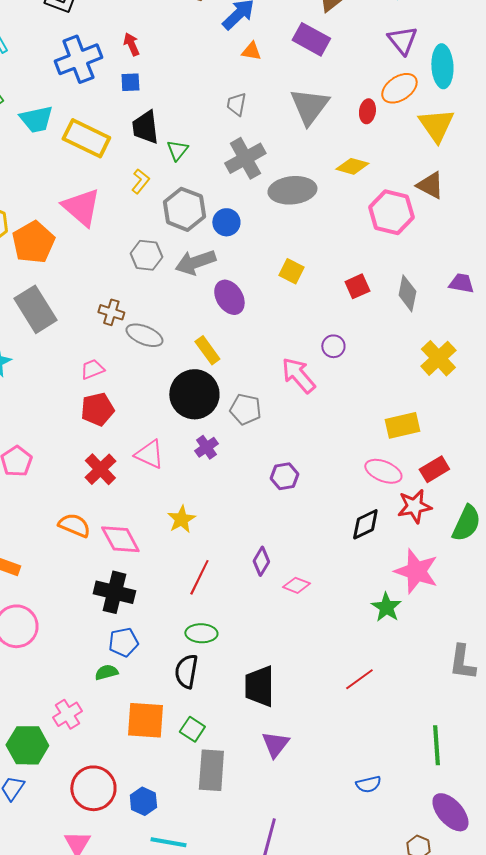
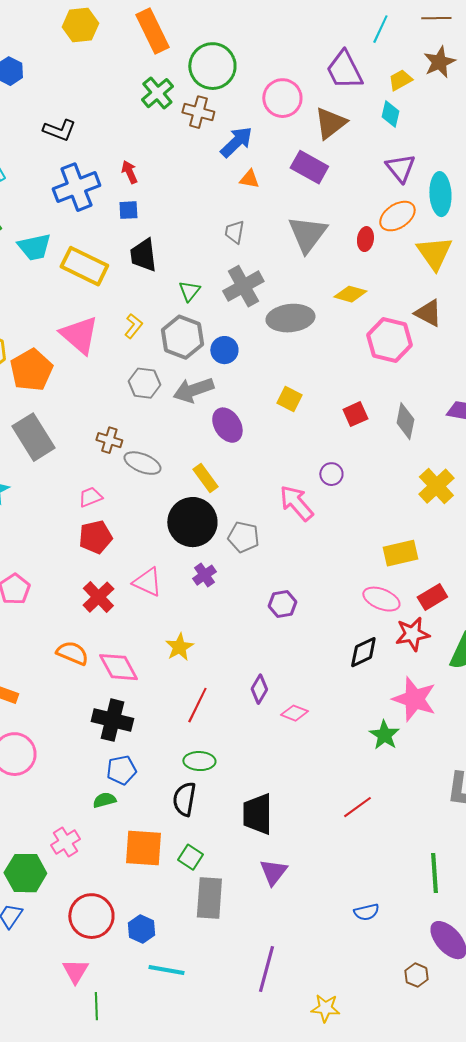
green triangle: (177, 150) -> (189, 291), moved
yellow L-shape: (140, 181) -> (133, 326), moved

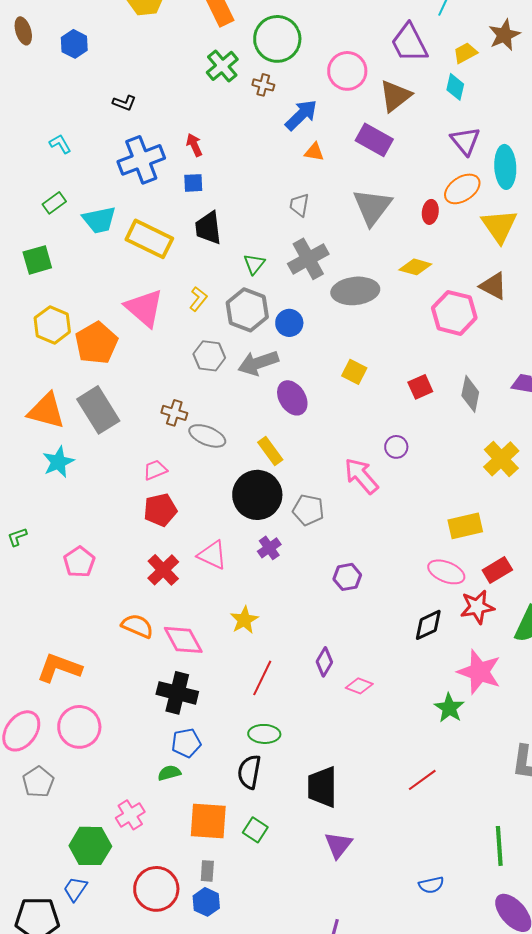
brown cross: (198, 112) -> (263, 85), size x0.7
black L-shape: (59, 130) -> (124, 103), size x0.7
gray rectangle: (209, 898) -> (207, 871), moved, size x0.5

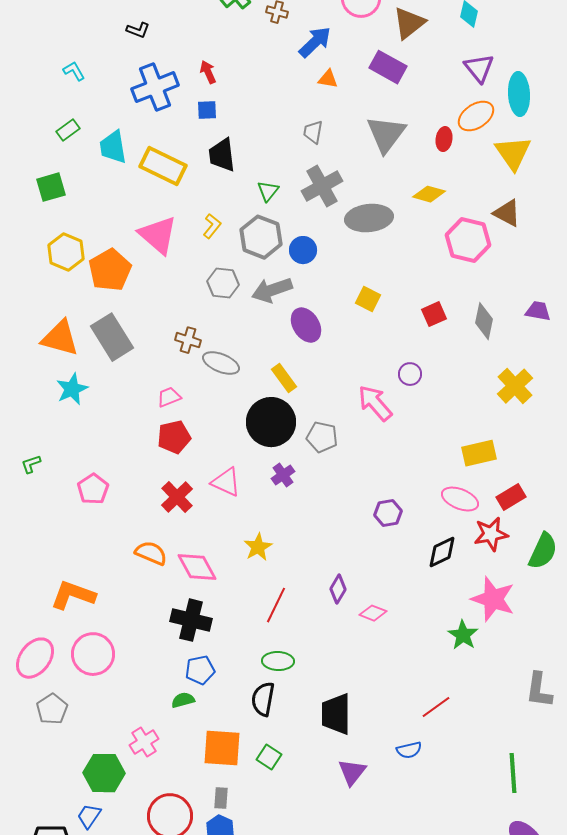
cyan trapezoid: (99, 220) -> (113, 147), turned 93
purple hexagon: (347, 577) -> (388, 513), moved
blue semicircle: (431, 885) -> (409, 750), moved

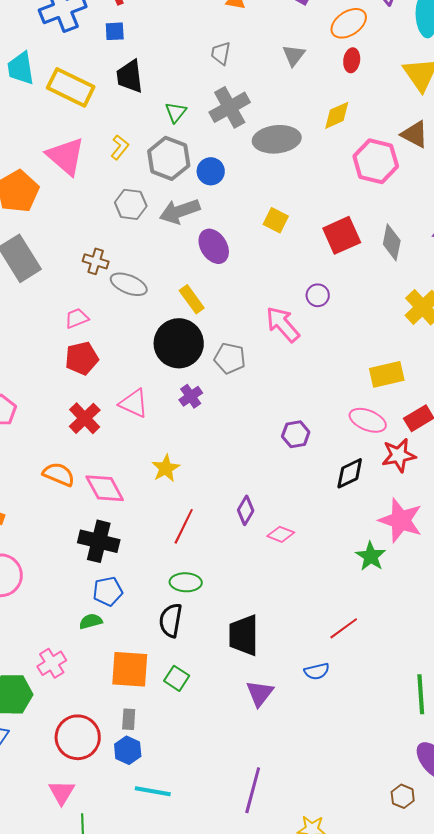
orange ellipse: (476, 116) -> (349, 23), moved
gray triangle: (386, 134) -> (294, 55), size x0.6
yellow diamond: (429, 194) -> (337, 115), turned -40
red square: (434, 314) -> (342, 235), size x1.5

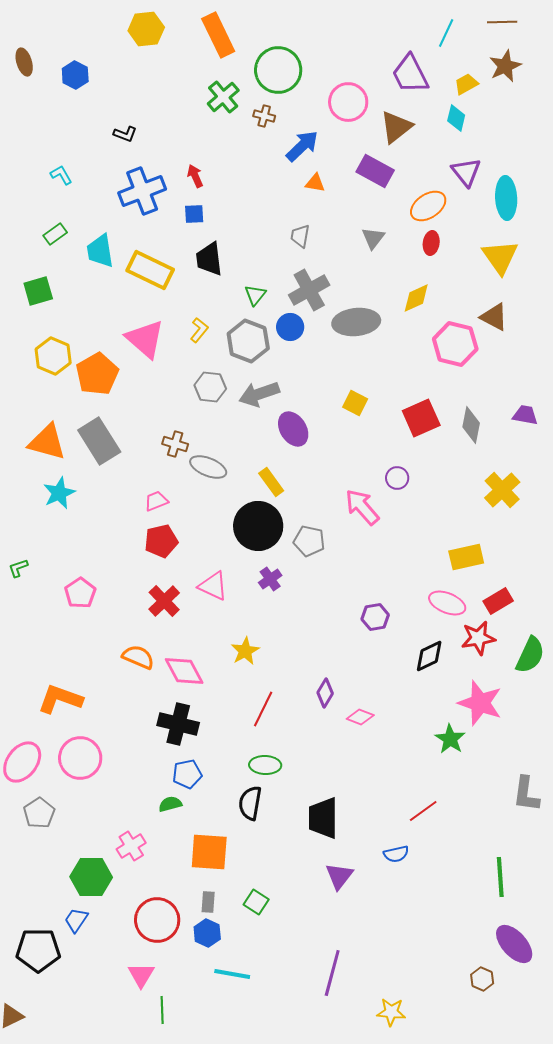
blue circle: (211, 171) -> (290, 327), moved
green square: (177, 678) -> (256, 902), moved

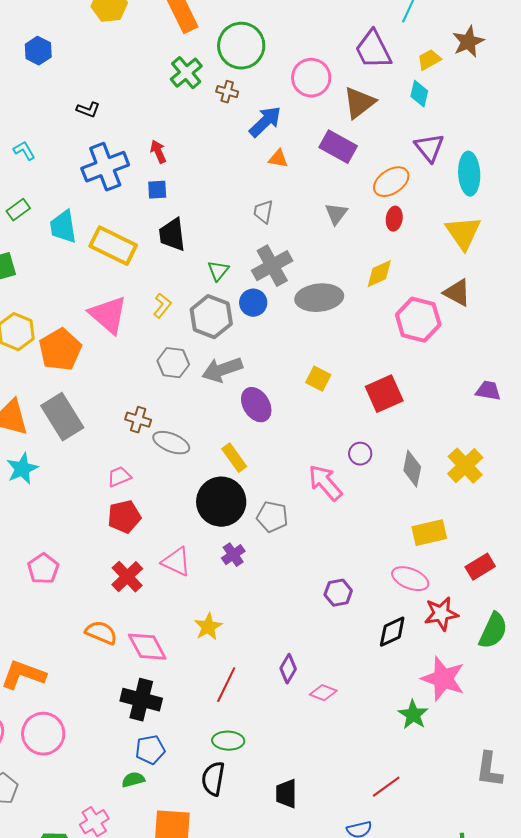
gray diamond: (471, 425) -> (412, 469), moved
red rectangle: (498, 601) -> (480, 567), moved
black trapezoid: (323, 818) -> (286, 794), size x0.7

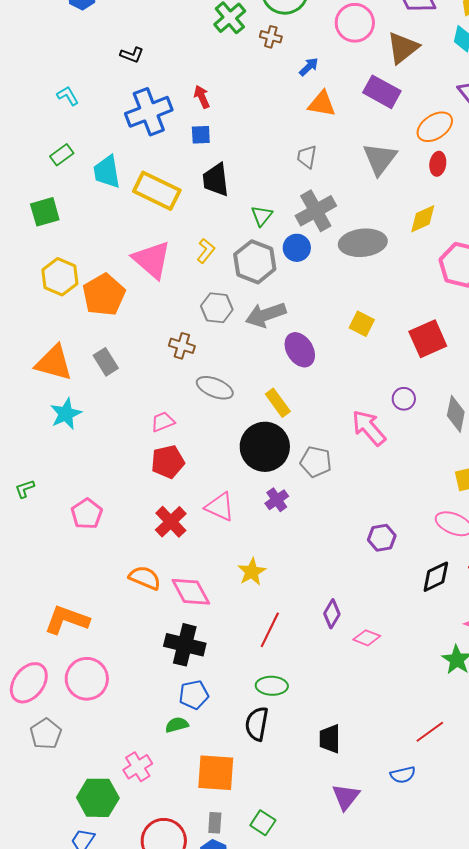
blue arrow: (265, 122) -> (309, 67), size x0.6
orange triangle: (278, 159) -> (322, 104), size x1.4
gray triangle: (336, 214) -> (380, 159), size x1.5
gray rectangle: (62, 417) -> (106, 362), size x0.6
brown cross: (138, 420) -> (182, 346), moved

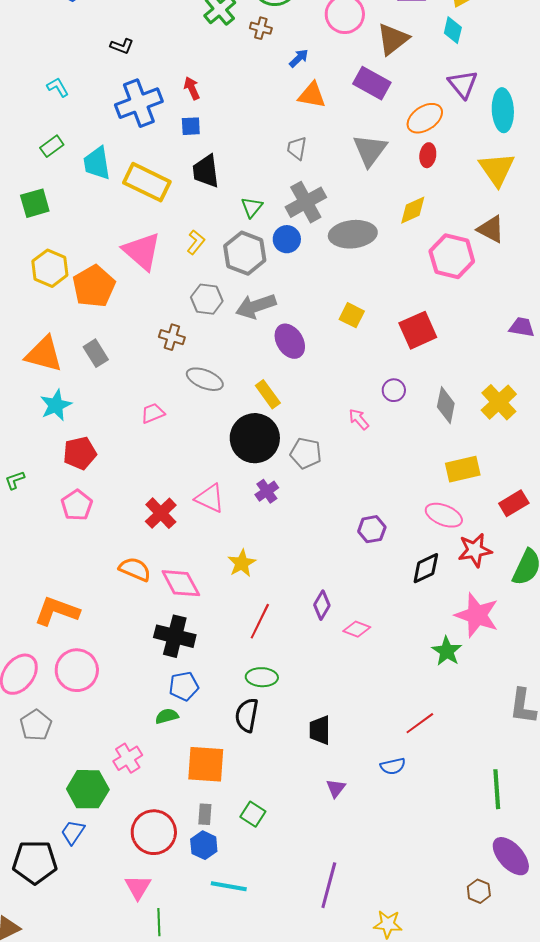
pink arrow: (369, 428) -> (359, 419), size x0.6
red pentagon: (168, 462) -> (80, 453), moved
purple triangle: (346, 797) -> (336, 788), size x0.7

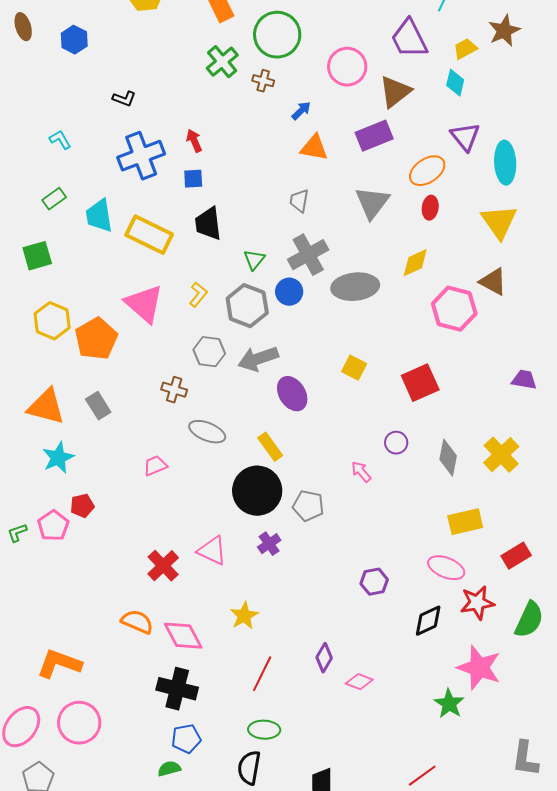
purple rectangle: (372, 83) -> (374, 136), turned -51
red pentagon: (80, 453) -> (82, 506), size x0.7
pink pentagon: (77, 505) -> (53, 526), moved

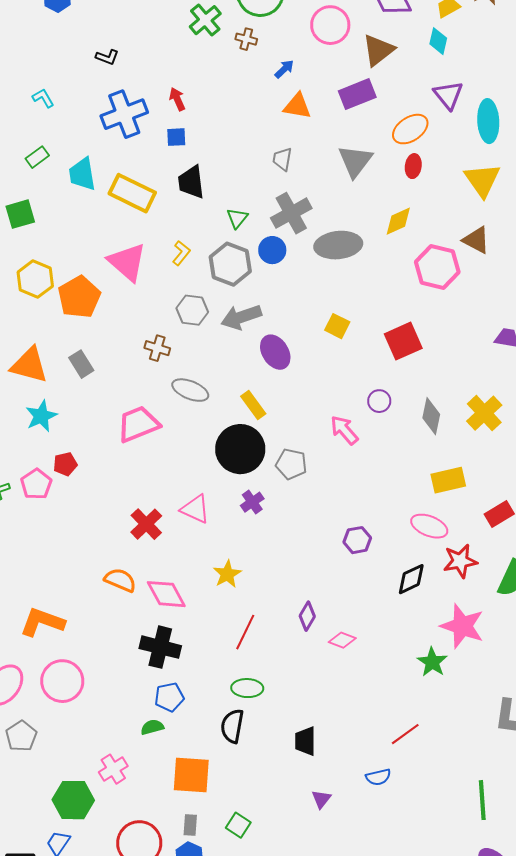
pink trapezoid: (155, 466) -> (138, 424), size x1.8
pink arrow: (361, 472) -> (344, 430), size x1.4

